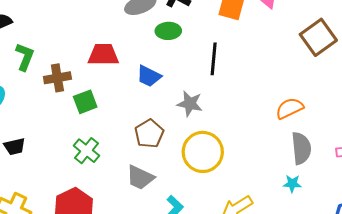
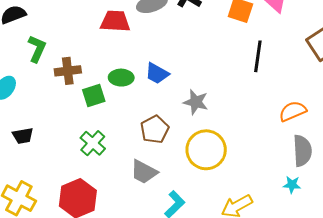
green ellipse: (168, 31) -> (121, 78), moved
red trapezoid: (103, 55) -> (115, 21), moved
black line: (214, 59) -> (258, 56), moved

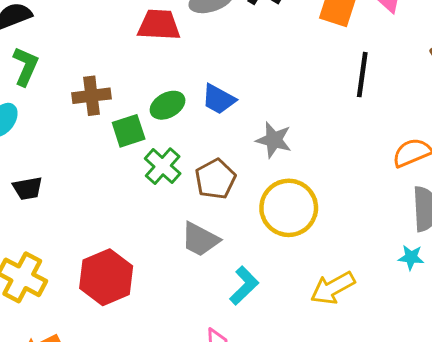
green L-shape: (37, 49) -> (25, 66), moved
green ellipse: (121, 78) -> (168, 105), turned -30
green cross: (93, 143) -> (163, 166), moved

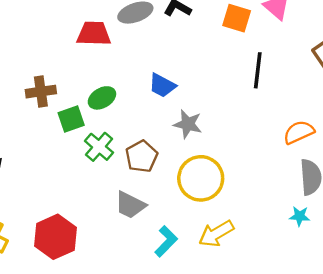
blue trapezoid: (219, 99) -> (162, 85), moved
yellow arrow: (333, 288) -> (216, 234), moved

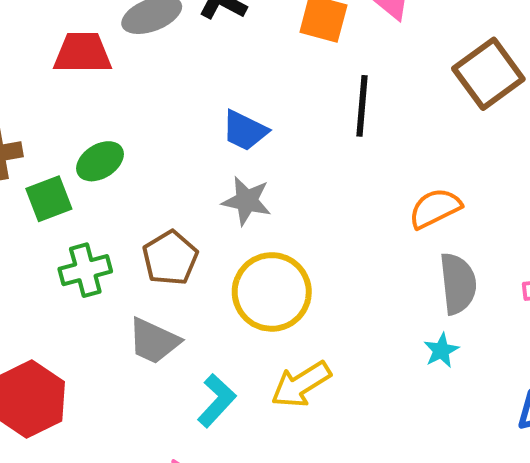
blue trapezoid: (162, 85) -> (245, 131), moved
green cross: (99, 147) -> (85, 270), moved, turned 36
cyan star: (300, 216) -> (441, 350), turned -30

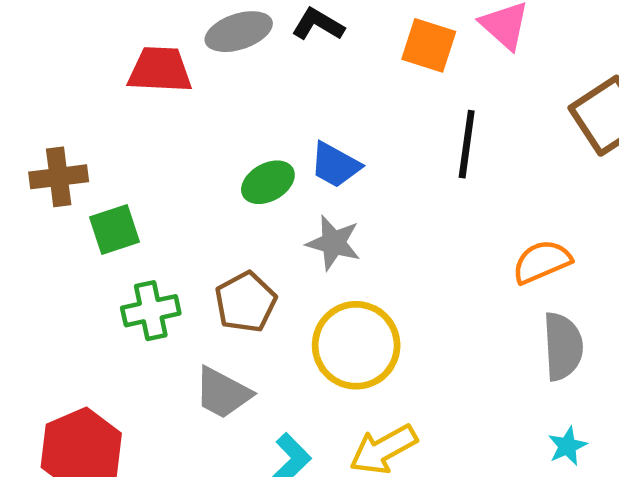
green ellipse: (100, 161) -> (268, 182), moved
cyan star: (441, 350) -> (567, 446), moved

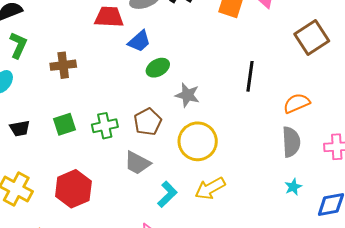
black line: (467, 144) -> (250, 76), moved
blue trapezoid: (335, 165) -> (139, 41), moved, turned -70
green square: (115, 230) -> (65, 124), moved
orange semicircle: (542, 262) -> (297, 103), moved

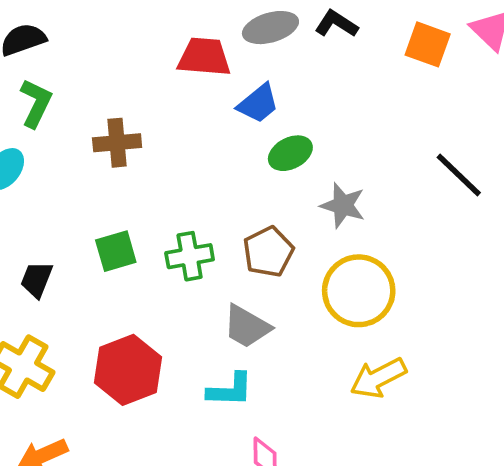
black line: (250, 76) -> (459, 175), turned -56
black trapezoid: (20, 128) -> (37, 279), moved, turned 120
cyan L-shape: (167, 194) -> (230, 390), moved, turned 44

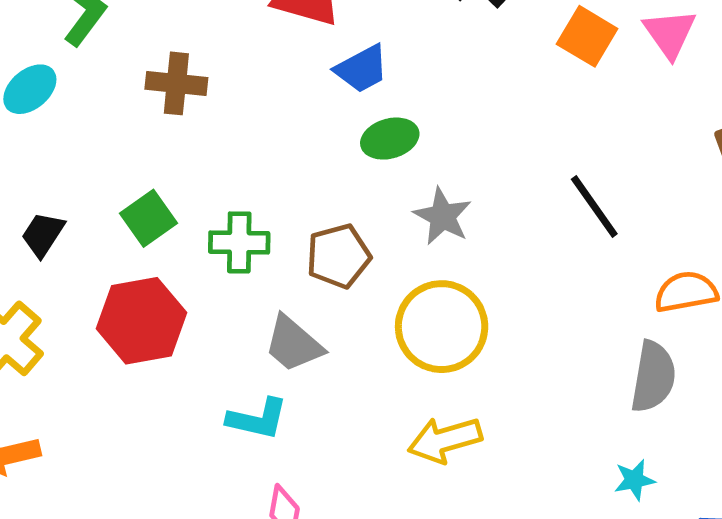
green square: (116, 251) -> (149, 218), turned -30
red hexagon: (128, 370) -> (142, 321), moved

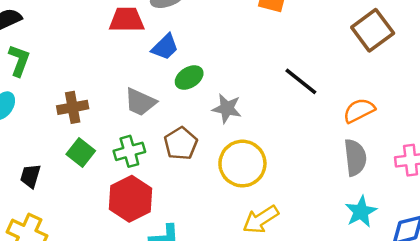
brown cross: (176, 83) -> (73, 107), moved
red hexagon: (142, 321) -> (130, 199), moved
gray trapezoid: (293, 344) -> (140, 102), moved
cyan star: (634, 480) -> (361, 212), size x1.5

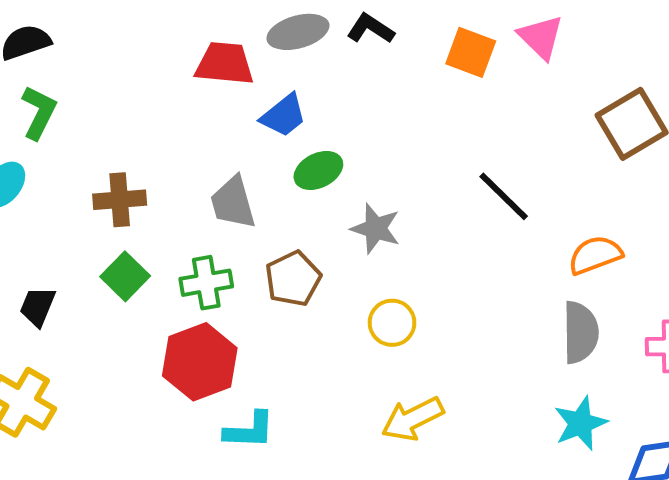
gray trapezoid: (140, 102) -> (233, 203), turned 44
yellow circle: (242, 164) -> (392, 323), size x0.6

